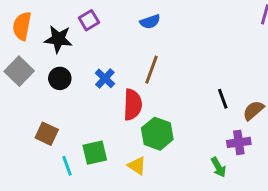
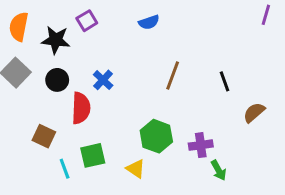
brown line: (151, 70) -> (173, 75), moved
black line: (223, 99) -> (224, 81), moved
red semicircle: (133, 105) -> (81, 108), moved
purple cross: (239, 142) -> (201, 145), moved

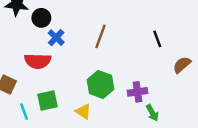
brown line: (173, 75) -> (101, 36), moved
black circle: (57, 80) -> (41, 18), moved
red semicircle: (81, 108) -> (38, 61), turned 90

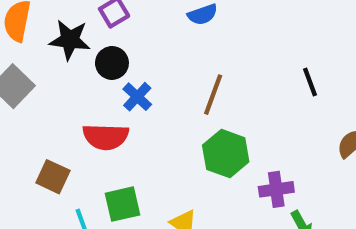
black line: (157, 39) -> (310, 82), moved
green hexagon: (101, 84) -> (226, 154), moved

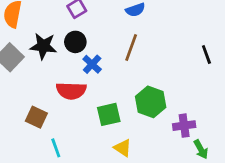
black star: (70, 40) -> (43, 46), moved
brown line: (213, 95) -> (131, 47), moved
green square: (122, 204) -> (109, 114), moved

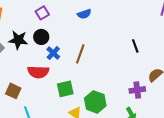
brown line: (131, 47) -> (80, 54), moved
green hexagon: (151, 102) -> (95, 102), moved
purple cross: (184, 126) -> (137, 90), moved

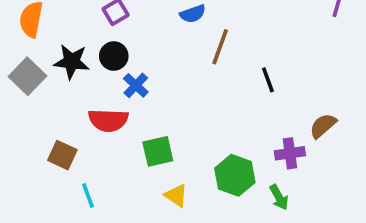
black line: (135, 46) -> (268, 80), moved
brown line: (80, 54) -> (220, 47), moved
green hexagon: (95, 102) -> (235, 175), moved

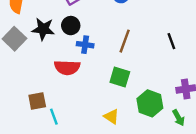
brown line: (220, 47) -> (125, 41), moved
blue cross: (136, 85) -> (85, 45), turned -35
green square: (158, 151) -> (120, 77), moved, turned 30
brown square: (62, 155) -> (37, 101), moved, turned -36

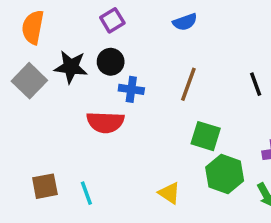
green square: (120, 77) -> (206, 136), moved
brown square: (37, 101) -> (45, 186), moved

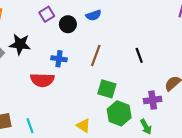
black circle: (111, 62) -> (68, 24), moved

